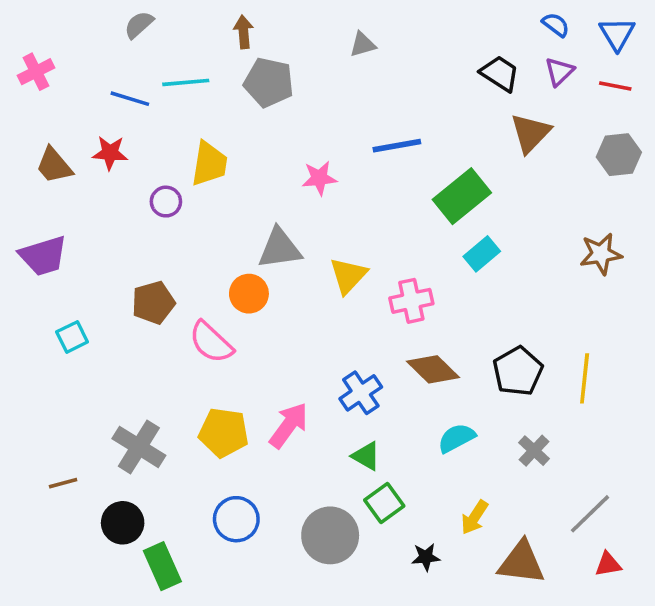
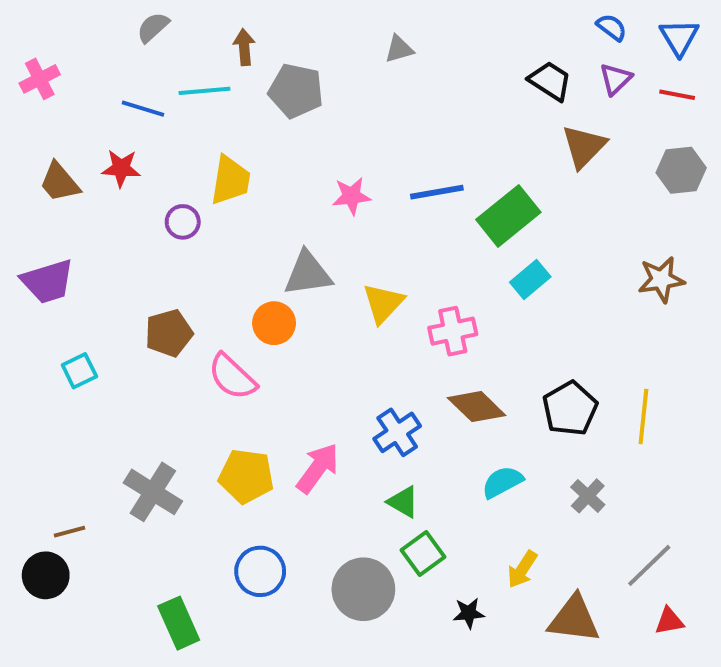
brown arrow: (244, 32) -> (244, 47), moved
blue line: (397, 146) -> (437, 192), moved
black circle: (123, 523) -> (46, 575), moved

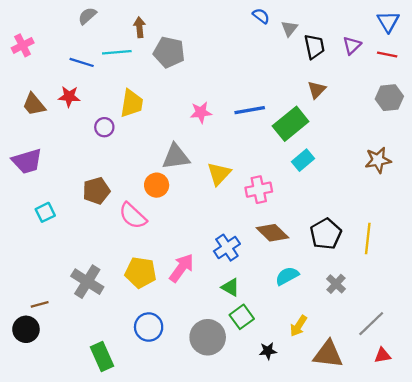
blue semicircle: (612, 27) -> (261, 16), moved
gray triangle: (399, 49) -> (289, 28), moved, turned -36
black trapezoid: (550, 81) -> (314, 47), turned 45
brown triangle: (584, 146) -> (317, 90), moved, size x0.7

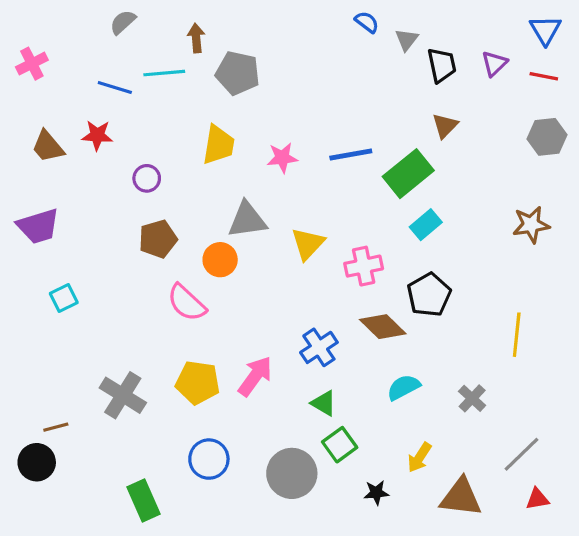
yellow trapezoid: (132, 103) -> (218, 145), moved
brown pentagon: (96, 191) -> (158, 239), moved
black pentagon: (326, 234) -> (429, 295), moved

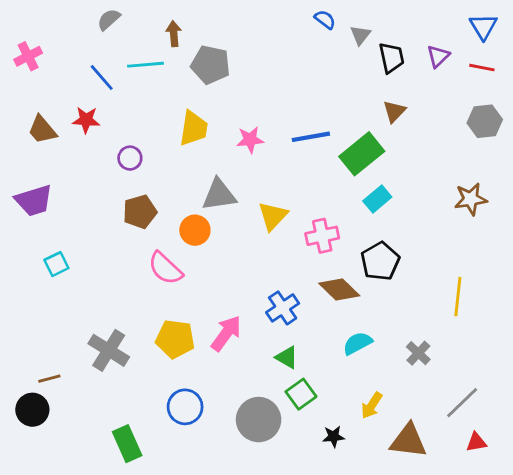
blue line: (115, 87) -> (102, 77), turned 32

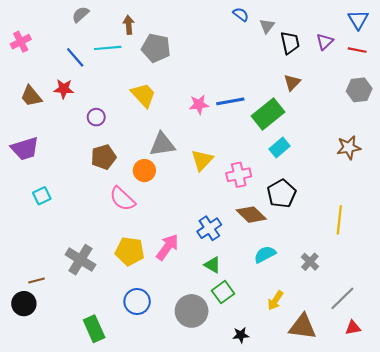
yellow trapezoid: (194, 128) -> (143, 95), turned -52
pink star: (250, 140) -> (199, 105), moved
black star: (333, 437) -> (241, 335), moved

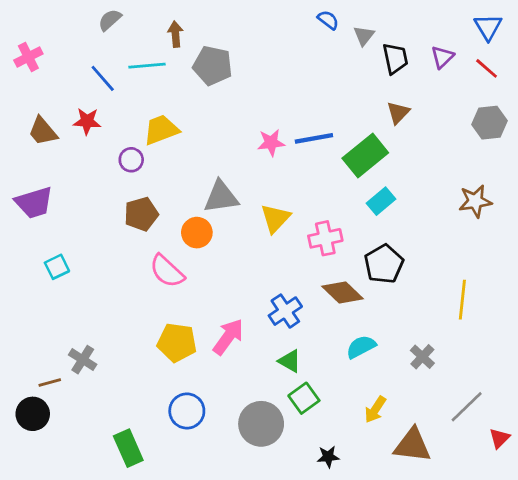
red line: (357, 50) -> (487, 68), turned 30
yellow trapezoid: (143, 95) -> (161, 130), moved, turned -68
gray cross: (80, 260) -> (83, 360), moved, size x0.7
red triangle: (353, 328) -> (499, 438), moved, turned -35

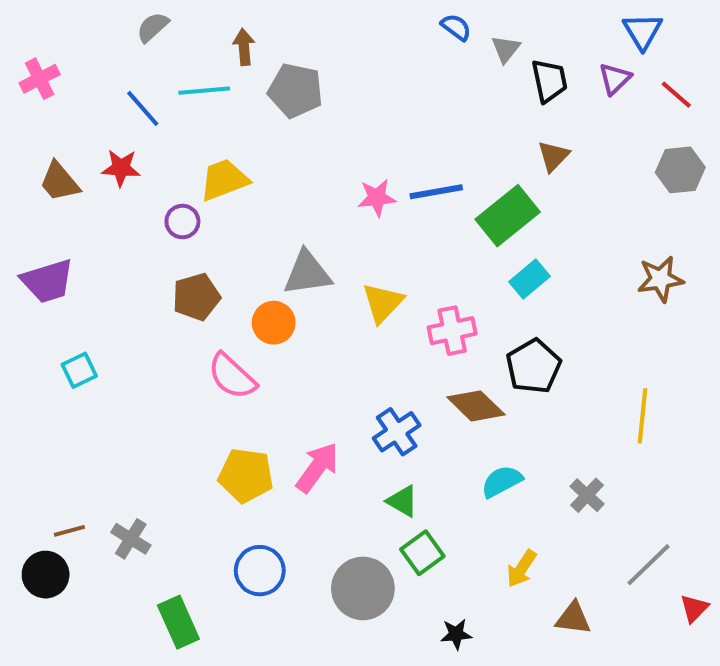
blue triangle: (488, 27) -> (643, 31), moved
gray cross: (83, 360) -> (131, 539), moved
brown triangle: (412, 445) -> (573, 618), size x0.7

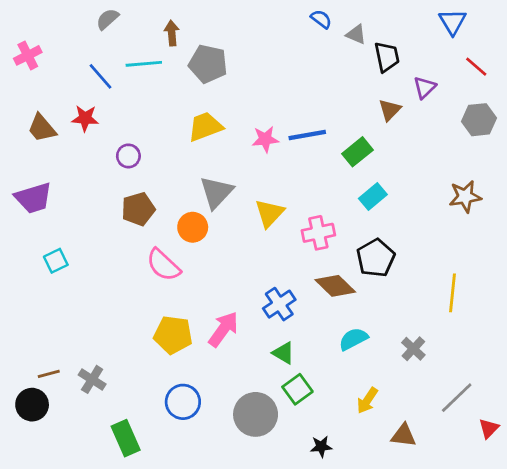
gray triangle: (506, 49) -> (356, 34), turned -45
purple triangle: (615, 79) -> (425, 88), moved
yellow trapezoid: (224, 180) -> (205, 127), moved
green rectangle: (508, 216) -> (358, 152), size x0.7
gray triangle: (307, 273) -> (216, 192), turned -39

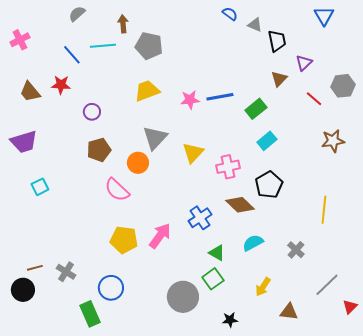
red line: (476, 67) -> (314, 99), moved
green triangle: (283, 353) -> (217, 253), moved
blue circle: (183, 402) -> (111, 288), moved

